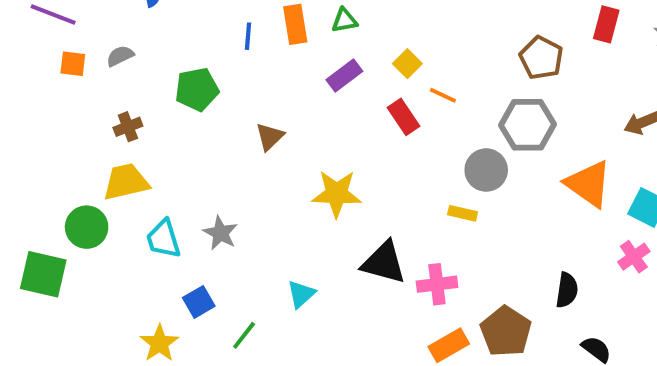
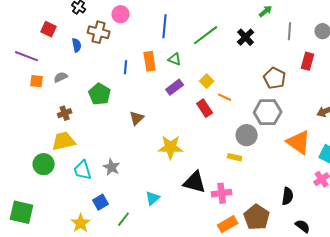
green triangle: (344, 20) -> (175, 59), turned 32
green pentagon: (197, 89) -> (100, 94), turned -30
green square: (43, 274) -> (22, 212), moved

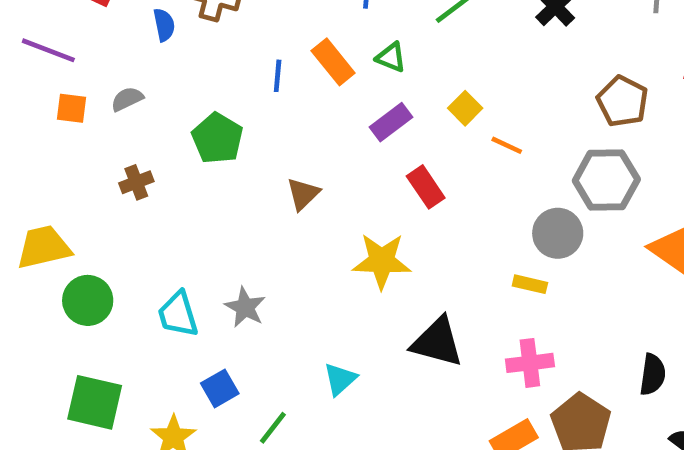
orange rectangle: (150, 61) -> (333, 62), turned -30
red rectangle: (205, 108) -> (426, 187), moved
yellow trapezoid: (64, 141) -> (44, 247), moved
pink cross: (222, 193) -> (530, 363), moved
green square: (22, 212) -> (95, 402), moved

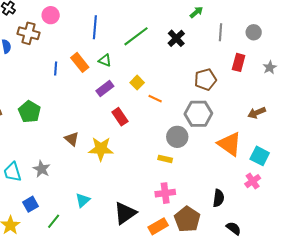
brown pentagon: (623, 101) -> (205, 80), turned 30
green pentagon: (217, 138) -> (29, 112), moved
brown triangle: (303, 194) -> (72, 139), moved, turned -35
black triangle: (437, 342) -> (125, 213), moved, turned -50

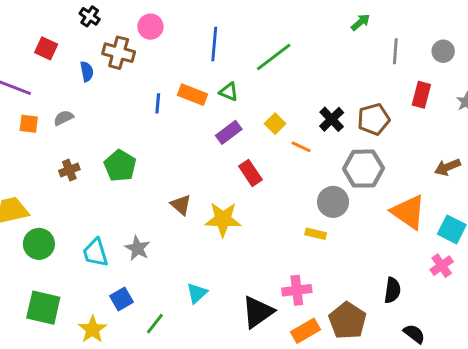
black cross: (176, 38) -> (332, 119), moved
orange rectangle: (80, 62) -> (193, 95), turned -30
pink cross: (165, 193) -> (297, 290), moved

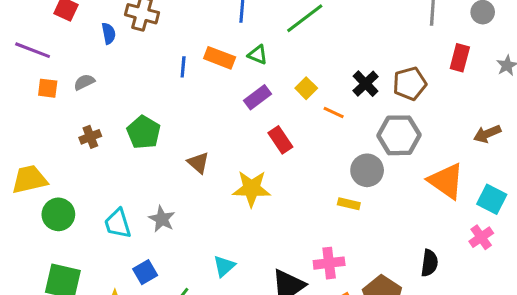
brown triangle: (181, 205) -> (198, 163), moved

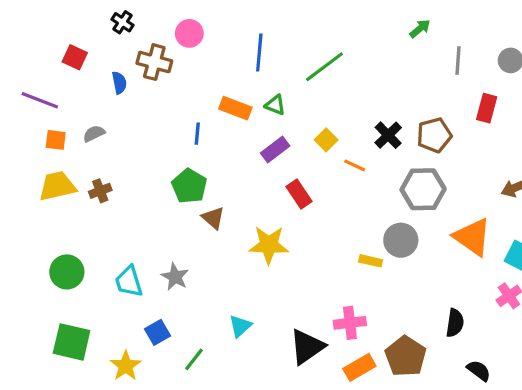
blue line: (183, 67) -> (197, 134), moved
green pentagon: (144, 132) -> (189, 186), moved
gray circle: (367, 170) -> (401, 240), moved
yellow trapezoid: (29, 179) -> (57, 186), moved

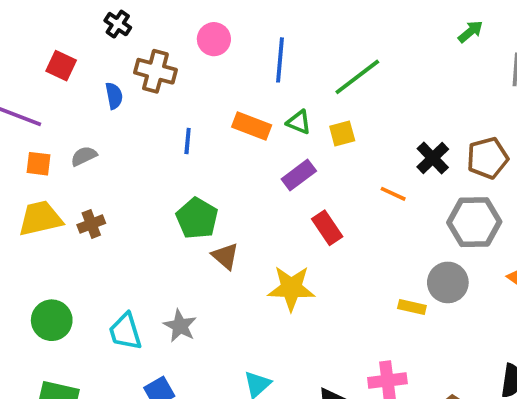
pink circle: (189, 33) -> (214, 39), moved
blue line: (197, 134) -> (188, 141), moved
yellow square: (326, 140) -> (342, 133), moved, turned 30

